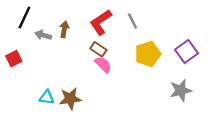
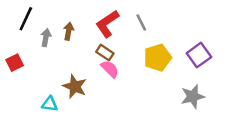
gray arrow: (43, 35) -> (46, 38), turned 84
brown star: (70, 99) -> (75, 86), moved, turned 30

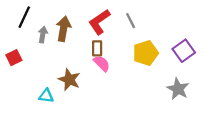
brown arrow: (68, 31) -> (64, 29), size x1.5
brown rectangle: (105, 53) -> (97, 48), turned 56
gray star: (193, 96) -> (178, 89), turned -30

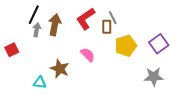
black line: (24, 17) -> (34, 15), moved
brown rectangle: (97, 48) -> (107, 27), moved
gray star: (178, 89) -> (154, 77), turned -30

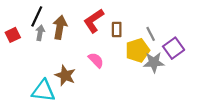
gray line: (113, 18) -> (151, 34), moved
red square: (12, 50) -> (13, 35), moved
gray star: (154, 77) -> (154, 62), moved
cyan triangle: (40, 83) -> (43, 91), size x1.6

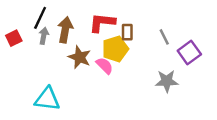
red L-shape: (94, 21) -> (102, 23), turned 40
yellow pentagon: (137, 50) -> (115, 49), moved
gray star: (154, 62) -> (167, 81), moved
brown star: (65, 75) -> (80, 57), moved

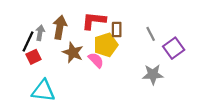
black line: (40, 18) -> (28, 42), moved
red square: (14, 38) -> (33, 57), moved

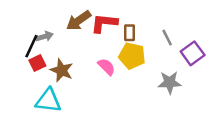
brown arrow: (60, 27) -> (79, 21), moved, turned -135
gray arrow: (40, 33) -> (45, 36), turned 64
yellow pentagon: (106, 45) -> (132, 56), moved, turned 30
brown star: (73, 52) -> (62, 70), moved

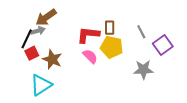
brown arrow: (79, 21) -> (46, 17), moved
red L-shape: (104, 23) -> (88, 35), moved
cyan triangle: (48, 101) -> (41, 85), turned -40

